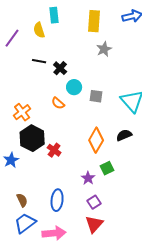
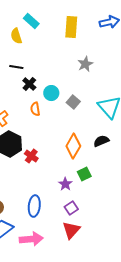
cyan rectangle: (54, 15) -> (31, 21), turned -42
gray star: (104, 49) -> (85, 64), moved
black cross: (60, 68) -> (29, 84), moved
gray square: (96, 96) -> (73, 102), turned 32
orange semicircle: (58, 103) -> (35, 109), turned 40

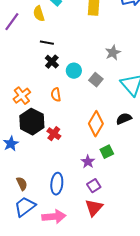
gray star: (85, 64) -> (113, 53), moved
black line: (16, 67) -> (47, 43), moved
orange semicircle: (35, 109) -> (56, 95), moved

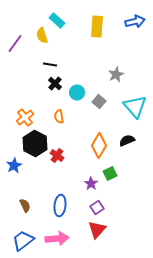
blue trapezoid: (25, 207) -> (23, 240), moved

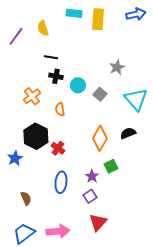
cyan rectangle: (57, 20) -> (74, 13), moved, turned -35
black cross: (55, 84) -> (56, 76), turned -32
orange cross: (25, 118) -> (32, 96), moved
blue ellipse: (60, 206) -> (61, 182), moved
purple square: (97, 208) -> (90, 196), moved

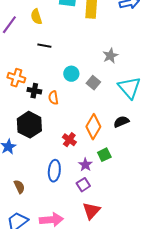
black cross: (56, 76) -> (34, 91), moved
orange cross: (32, 96) -> (16, 78), moved, turned -36
red cross: (58, 148) -> (69, 140), moved

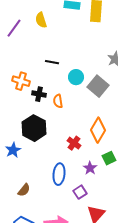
black line: (44, 46) -> (52, 62), moved
gray square: (93, 83) -> (98, 86), size x1.5
purple square: (83, 185) -> (80, 192), moved
brown semicircle: (19, 187) -> (24, 190), turned 64

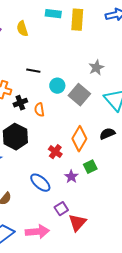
black cross: (39, 94) -> (20, 103), turned -32
blue ellipse: (59, 174) -> (40, 183), turned -55
purple square: (80, 192) -> (61, 209), moved

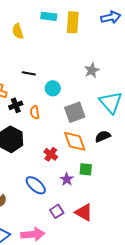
gray square: (79, 95) -> (75, 112), moved, turned 30
orange diamond: (79, 139) -> (75, 141), turned -50
green square: (90, 167) -> (86, 169), turned 32
red triangle: (77, 223) -> (84, 212), moved, turned -42

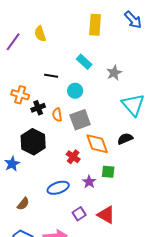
cyan rectangle: (49, 16) -> (84, 62), moved, turned 35
blue arrow: (111, 17) -> (133, 20), turned 60
gray square: (75, 112) -> (80, 120), moved
blue ellipse: (36, 185) -> (58, 188), turned -60

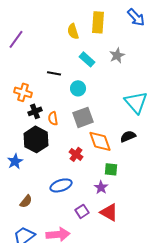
yellow semicircle: (40, 34) -> (73, 31), moved
gray star: (114, 73) -> (117, 55), moved
black cross: (38, 108) -> (35, 111), moved
orange semicircle: (57, 115) -> (53, 118), moved
purple star: (89, 182) -> (101, 187), moved

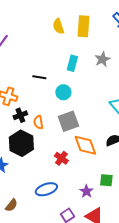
yellow semicircle: (73, 31) -> (58, 26), moved
cyan rectangle: (87, 59) -> (72, 63), turned 63
green square: (111, 169) -> (106, 180), moved

